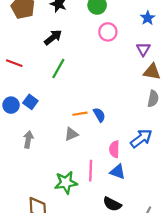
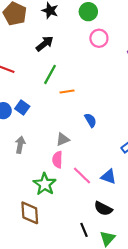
orange line: (80, 114) -> (67, 91), moved
pink semicircle: (114, 149) -> (57, 160), moved
pink line: (91, 171) -> (82, 176), turned -48
green star: (66, 183) -> (45, 184), moved, turned -30

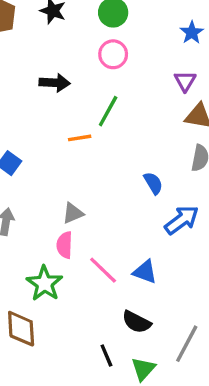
pink circle: (99, 38) -> (113, 54), moved
black arrow: (45, 44) -> (55, 83), moved, turned 42
green line: (50, 74) -> (108, 111), moved
blue semicircle: (90, 120) -> (153, 183), moved

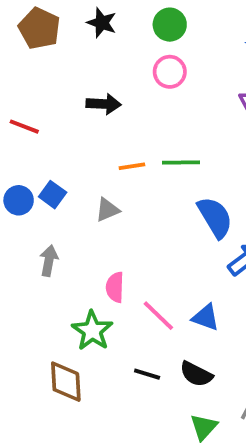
green line: (108, 111) -> (181, 162), moved, turned 60
blue semicircle: (153, 183) -> (215, 217), size x1.6
gray triangle: (73, 213) -> (107, 210), moved
black line: (106, 355) -> (147, 374), moved, turned -50

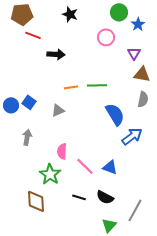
black star: (102, 23) -> (70, 14), moved
green circle: (170, 25) -> (119, 12), moved
brown pentagon: (39, 28) -> (22, 14), turned -30
pink circle: (170, 72) -> (106, 37), moved
red line: (24, 127) -> (33, 35), moved

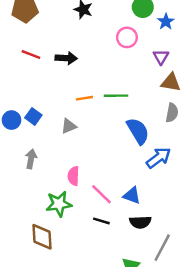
red line: (33, 35) -> (31, 54), moved
green star: (50, 174) -> (59, 204), turned 30
black line: (79, 197) -> (101, 221), moved
black semicircle: (105, 197) -> (140, 222), moved, turned -30

